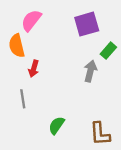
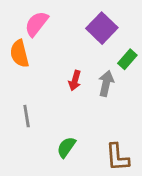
purple square: (87, 24) -> (102, 28), turned -30
red arrow: (34, 69) -> (75, 81), moved

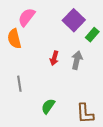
green rectangle: (127, 59) -> (92, 35), moved

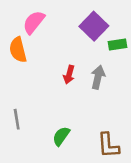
green rectangle: (92, 35) -> (117, 45), turned 40
gray line: (19, 84) -> (17, 119), moved

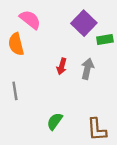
pink semicircle: (34, 22) -> (30, 20), turned 90
gray line: (17, 119) -> (15, 91), moved

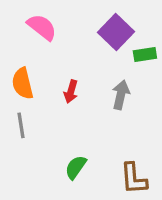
orange semicircle: (16, 44) -> (23, 83), moved
red arrow: (62, 66) -> (71, 92), moved

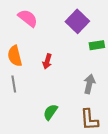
green rectangle: (145, 54) -> (97, 45), moved
gray arrow: (121, 95) -> (89, 84), moved

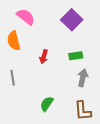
green rectangle: (97, 45) -> (76, 56), moved
orange semicircle: (15, 56) -> (14, 41), moved

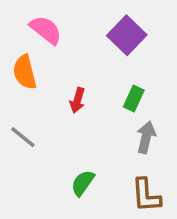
green rectangle: (76, 56) -> (134, 98), turned -56
gray line: (13, 78) -> (23, 137), turned -42

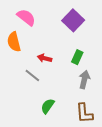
red arrow: (77, 100) -> (45, 58), turned 88
gray line: (23, 137) -> (32, 75), moved

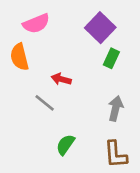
pink semicircle: (26, 17) -> (36, 24), turned 120
green rectangle: (77, 57) -> (111, 58), moved

